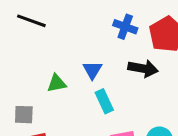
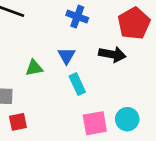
blue cross: (125, 27) -> (77, 17), moved

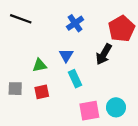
blue cross: (77, 17) -> (75, 23), turned 35
black arrow: (112, 54) -> (104, 54), turned 110
red square: (18, 122) -> (42, 92), moved

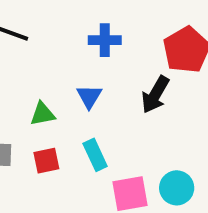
blue cross: (75, 23) -> (105, 40), turned 35
cyan rectangle: (75, 79) -> (95, 155), moved

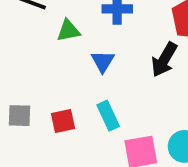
green triangle: (43, 114) -> (68, 31), moved

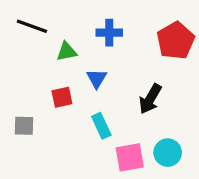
black arrow: (164, 60) -> (150, 99), moved
red square: (63, 121) -> (62, 97), moved

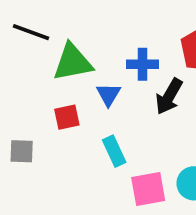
blue cross: (109, 33) -> (143, 64), moved
green triangle: (67, 52) -> (73, 62), size x1.6
black arrow: (150, 99) -> (169, 96), moved

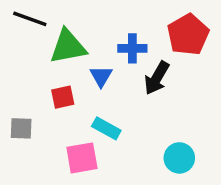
cyan rectangle: (114, 151) -> (106, 128), turned -36
pink square: (148, 189) -> (82, 158), moved

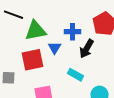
red square: (63, 97) -> (33, 60), size x1.6
cyan rectangle: (106, 128) -> (76, 75), moved

